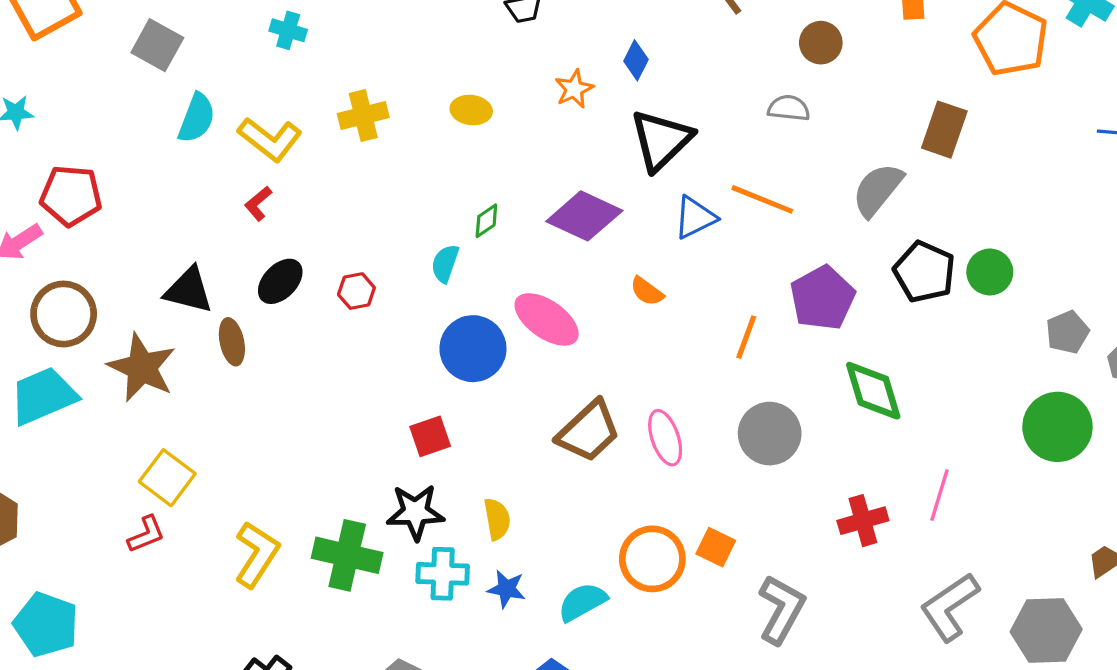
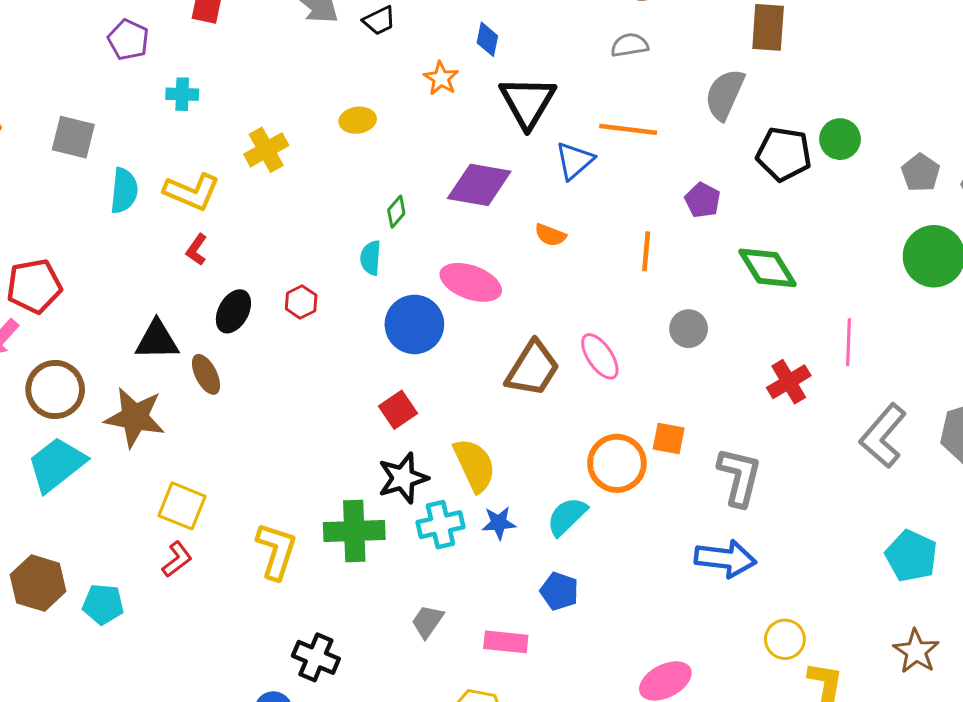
purple pentagon: (823, 298) -> (703, 200), size x0.6
gray circle: (770, 434) -> (689, 329), size x0.7
yellow semicircle: (497, 519) -> (474, 465), size x1.5
cyan pentagon: (46, 624) -> (103, 604), moved, size x0.7

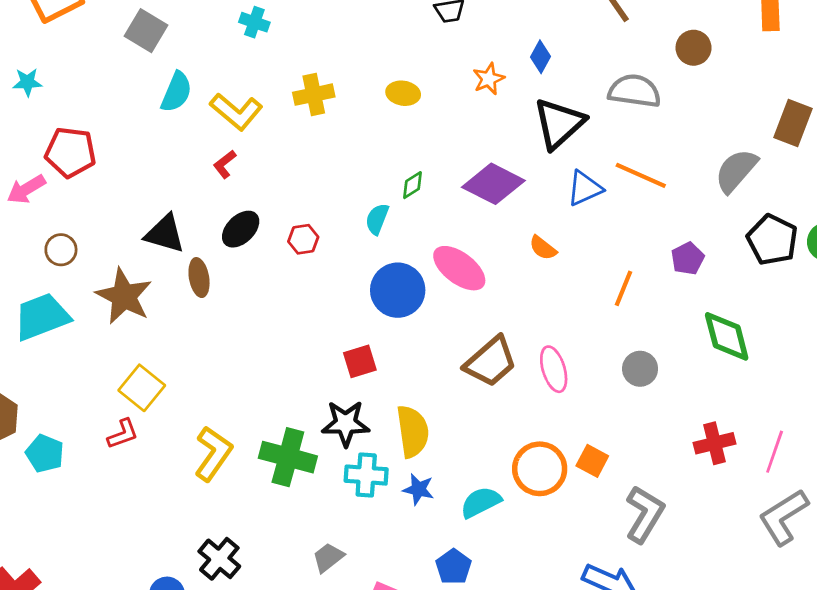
gray semicircle: (630, 45) -> (635, 91), moved, size x1.5
pink line: (848, 342) -> (775, 452), moved
brown circle: (55, 390) -> (61, 250), size x0.6

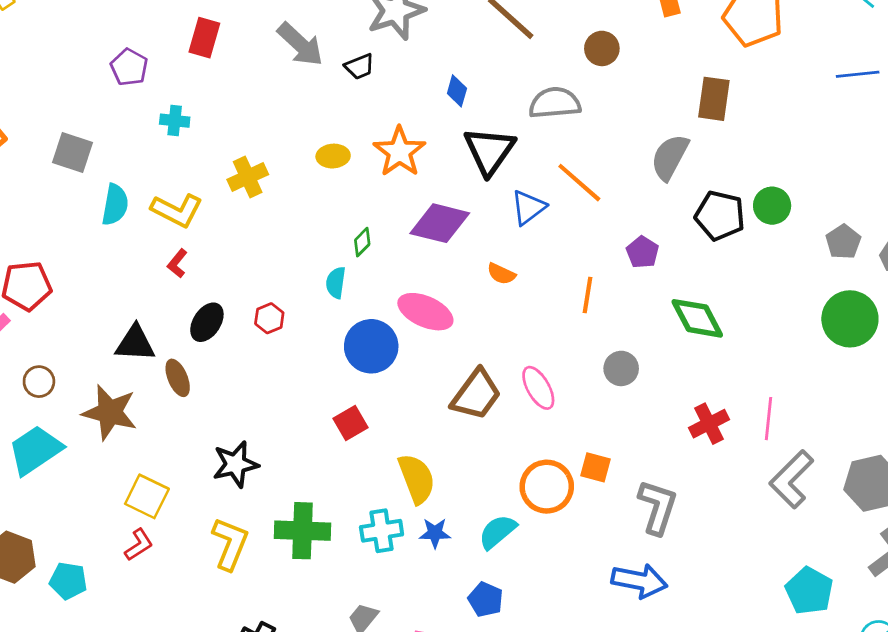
orange star: (489, 79) -> (399, 152), moved, size x1.6
orange line: (641, 175) -> (579, 183), turned 30
black star: (346, 423) -> (235, 464), moved

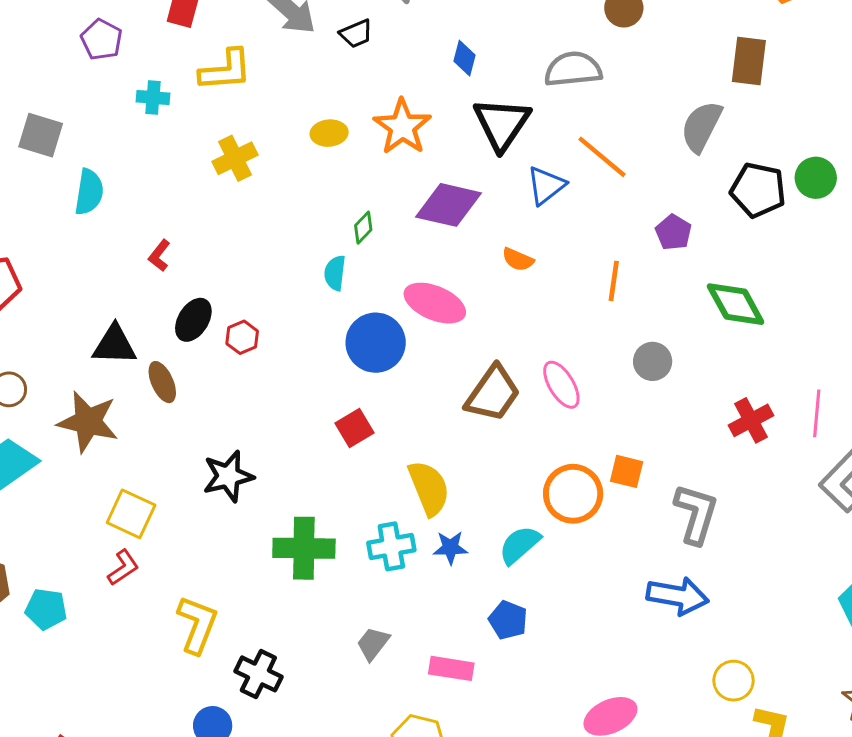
yellow L-shape: (177, 210) -> (226, 70), moved, turned -30
red hexagon: (269, 318) -> (242, 337), moved
yellow L-shape: (230, 544) -> (197, 625), moved

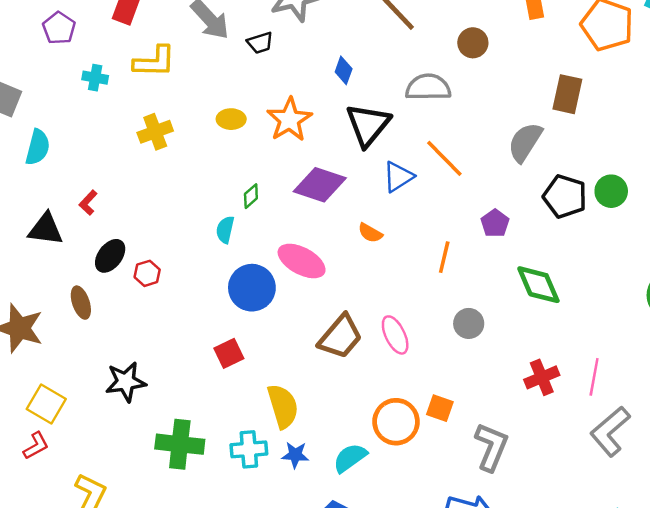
black triangle: (114, 345) -> (46, 229), moved

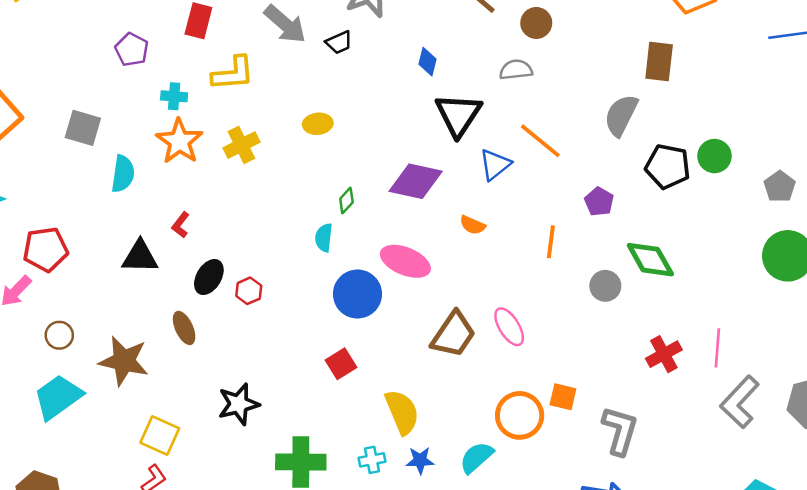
brown circle: (473, 43) -> (536, 23), moved
gray semicircle: (428, 87) -> (516, 70), size x0.7
orange star: (289, 120) -> (179, 141), moved
gray circle: (469, 323) -> (605, 286), moved
cyan cross: (249, 449) -> (372, 460), size x0.7

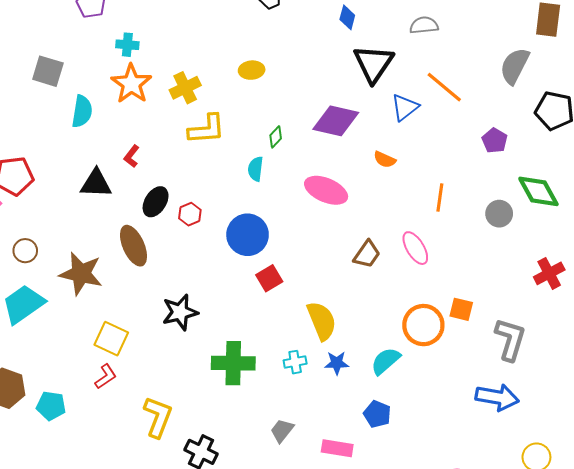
yellow L-shape: (233, 73) -> (207, 129), moved
orange line: (551, 242) -> (440, 197), moved
blue circle: (357, 294) -> (248, 235), moved
brown ellipse: (184, 328) -> (133, 246), size x1.4
brown trapezoid: (453, 335) -> (367, 254), size x0.7

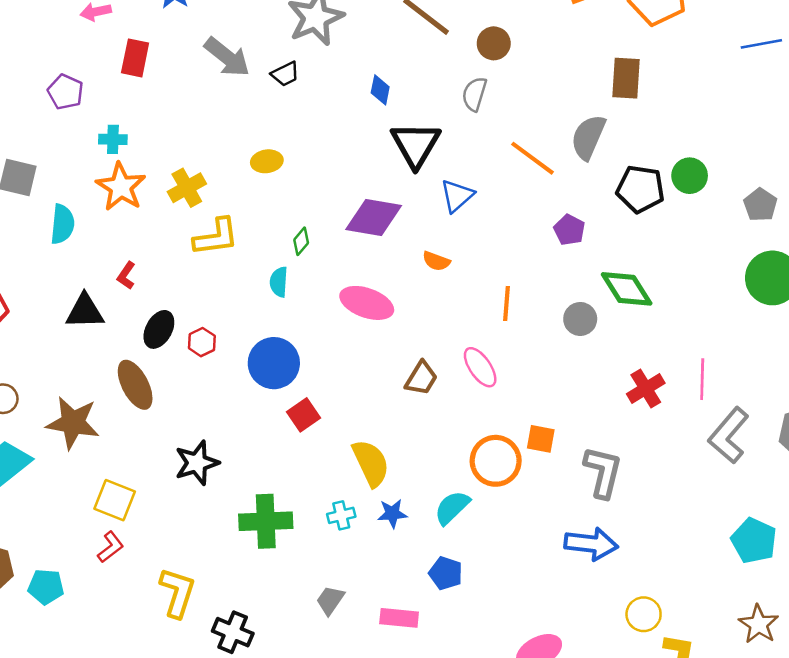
gray semicircle: (424, 25) -> (474, 94), turned -64
orange line: (444, 87) -> (533, 158), moved

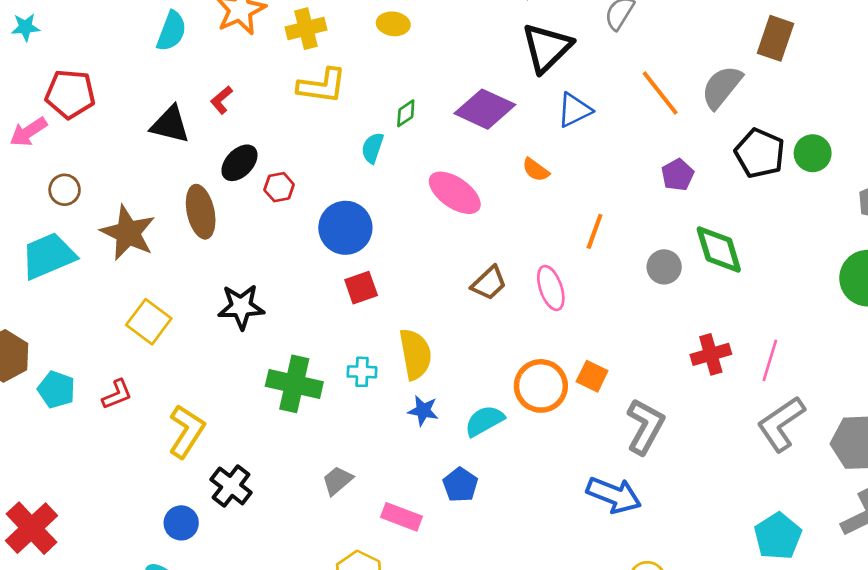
cyan cross: (341, 515) -> (362, 372), moved
red L-shape: (111, 547) -> (117, 394), moved

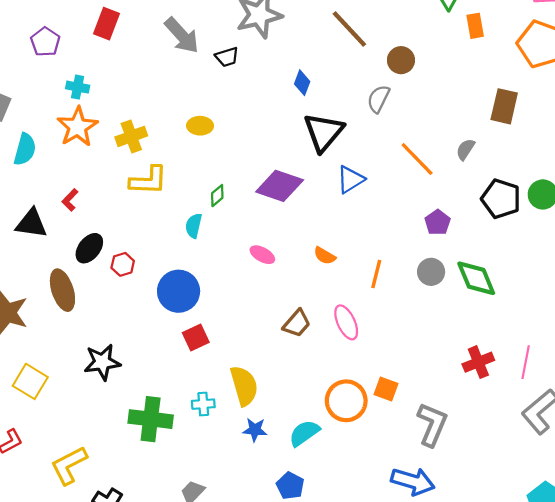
gray semicircle: (722, 87) -> (465, 149), size x0.6
orange semicircle: (536, 170) -> (325, 256), moved
pink ellipse: (455, 193) -> (262, 255), size x0.6
gray circle: (664, 267) -> (431, 272), moved
yellow L-shape: (186, 431) -> (69, 465), turned -144

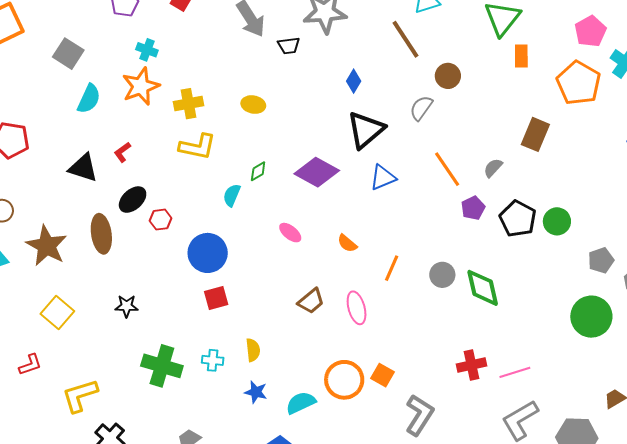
purple pentagon: (438, 222) -> (473, 208), moved
black star: (102, 362) -> (127, 306), size x0.7
pink line: (526, 362) -> (515, 372), turned 52
yellow semicircle: (244, 386) -> (253, 350), size x0.6

